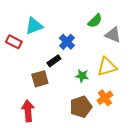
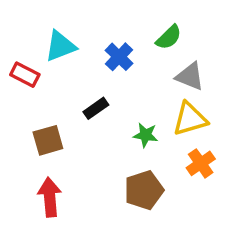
gray triangle: (113, 35) -> (190, 76), moved
blue cross: (67, 42) -> (119, 57), moved
brown square: (40, 79) -> (48, 140), moved
orange cross: (105, 98) -> (201, 163), moved

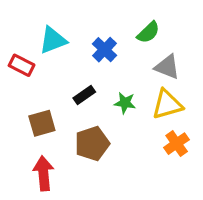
green star: (146, 135) -> (125, 103), moved
brown pentagon: (144, 190) -> (92, 144), moved

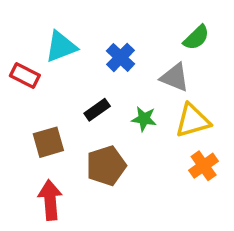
green semicircle: (148, 32) -> (196, 38), moved
gray triangle: (167, 67) -> (175, 77), moved

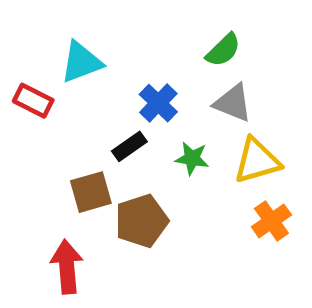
green semicircle: (196, 38) -> (223, 50), moved
blue cross: (121, 57) -> (158, 103), moved
brown square: (48, 142) -> (91, 192), moved

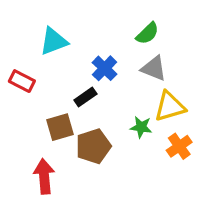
red rectangle: (33, 101) -> (22, 81), moved
green star: (192, 158) -> (141, 127), moved

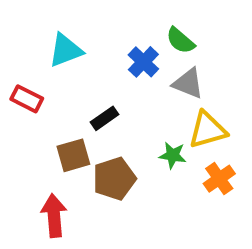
green semicircle: (147, 33) -> (180, 41), turned 85
blue cross: (105, 68) -> (143, 62), moved

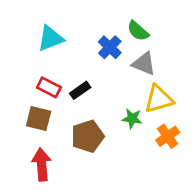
red rectangle: (27, 99) -> (49, 87), moved
brown square: (73, 155) -> (39, 118), moved, turned 30

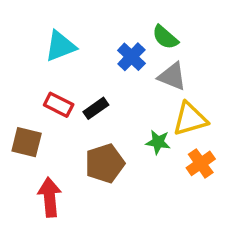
brown square: (39, 118) -> (27, 142), moved

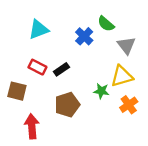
gray triangle: (172, 76) -> (126, 45), moved, turned 30

